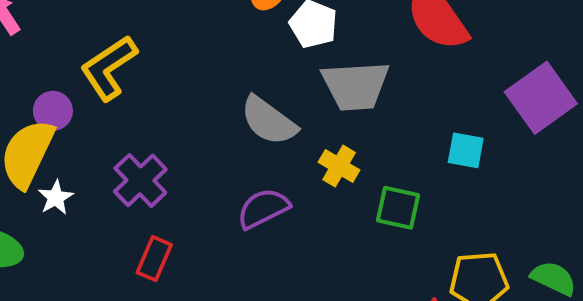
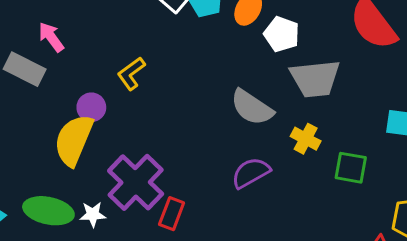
yellow L-shape: (109, 68) -> (131, 74), size x0.7
purple cross: (140, 180) -> (136, 182), moved, size x1.4
white star: (56, 198) -> (93, 214), moved, turned 30

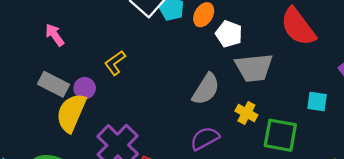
gray rectangle: (25, 69) -> (54, 84), moved
gray semicircle: (252, 107) -> (206, 89), turned -92
green square: (351, 168) -> (280, 135), size x1.4

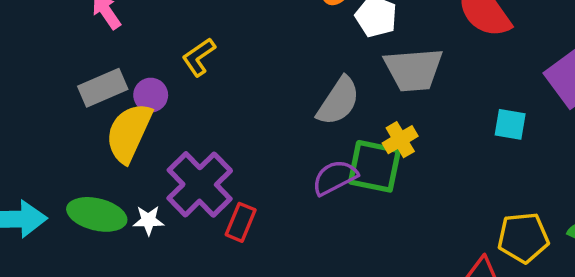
gray rectangle: (54, 84) -> (103, 88), turned -52
yellow cross: (246, 113) -> (400, 140), turned 30
green square: (280, 135) -> (374, 166), moved

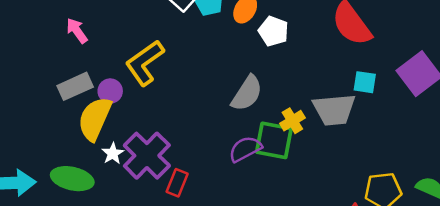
yellow L-shape: (199, 57) -> (145, 63), size x1.6
gray trapezoid: (414, 70) -> (334, 110), moved
cyan square: (510, 124) -> (365, 82), moved
white star: (148, 220) -> (113, 153), moved, turned -30

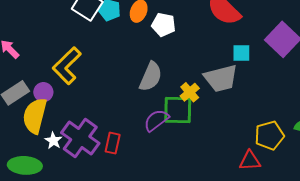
red rectangle: (177, 183) -> (113, 143), moved

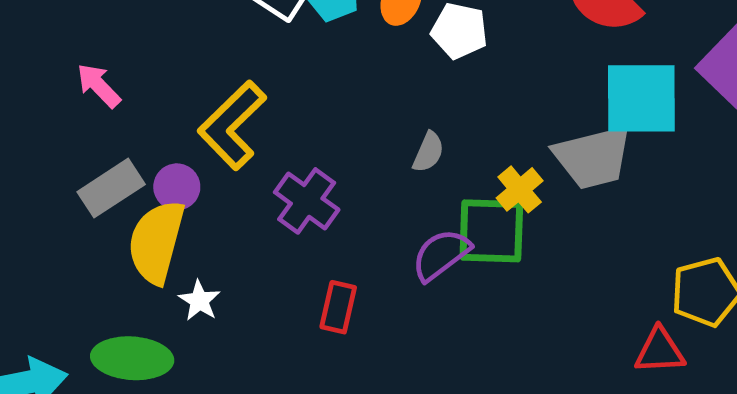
cyan square: (241, 53) -> (641, 98), size x1.8
gray semicircle: (151, 77) -> (428, 152), size x0.6
purple cross: (80, 138) -> (307, 201), moved, size x0.7

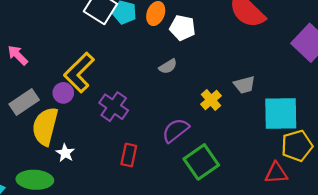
cyan square: (641, 98) -> (281, 114), moved
gray semicircle: (428, 152) -> (168, 66), moved, turned 36
gray trapezoid: (593, 157) -> (244, 85), size x0.6
purple circle: (177, 187) -> (63, 93), moved
green square: (491, 231) -> (201, 162), moved, turned -36

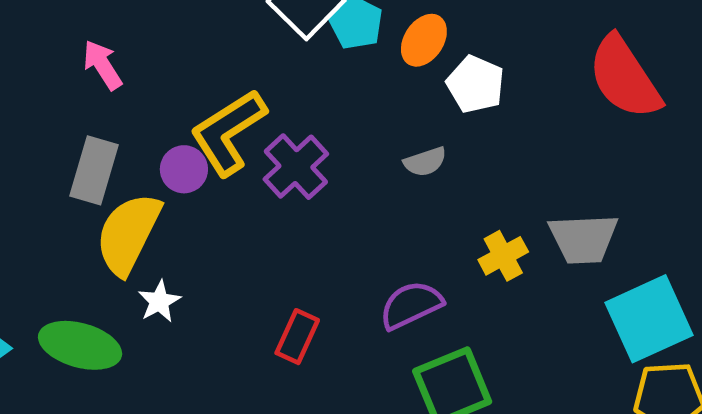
gray trapezoid: (244, 85) -> (583, 239), size x1.4
gray rectangle: (24, 102) -> (94, 170), turned -52
purple cross: (114, 107) -> (296, 167), moved
cyan square: (281, 114) -> (649, 319), turned -36

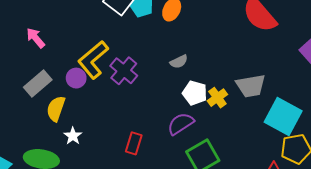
white pentagon: (476, 84) -> (195, 93), moved
gray rectangle: (94, 170) -> (38, 83), turned 40
yellow semicircle: (128, 234) -> (56, 109), size x0.7
cyan square: (649, 319) -> (283, 117), turned -30

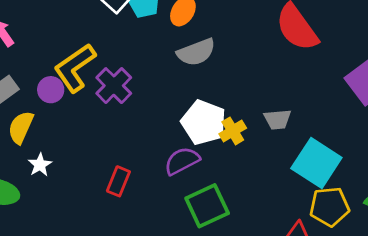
gray semicircle: (179, 62) -> (196, 52), moved, size x1.6
gray trapezoid: (251, 86) -> (278, 119), size x0.7
white pentagon: (195, 93) -> (204, 122), size x1.4

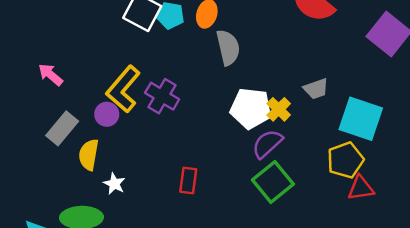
gray semicircle: (196, 52) -> (228, 47), turned -68
purple semicircle: (182, 161) -> (267, 144), moved
yellow pentagon: (329, 207) -> (345, 160), moved

